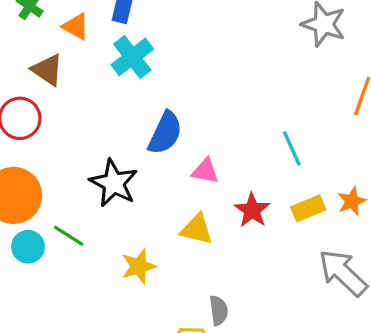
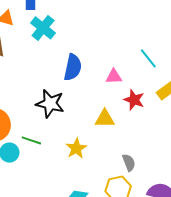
pink triangle: (205, 171) -> (114, 77), moved

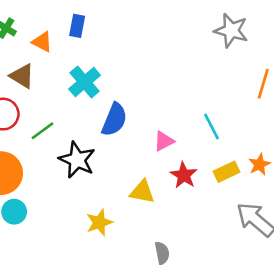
cyan cross: (43, 28) -> (85, 82), moved
pink triangle: (114, 77) -> (164, 141), turned -36
green line: (31, 140) -> (43, 131), moved, turned -66

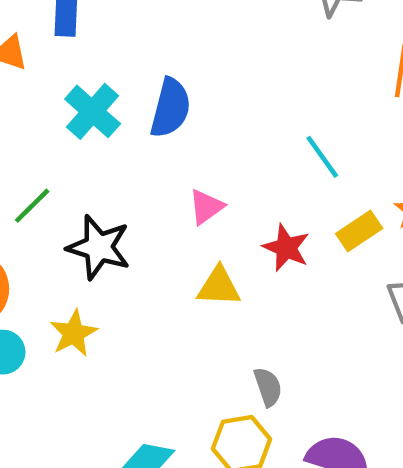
blue semicircle: (114, 120) -> (170, 108), moved
pink triangle: (164, 141) -> (206, 207), moved
yellow star: (99, 222) -> (74, 333), moved

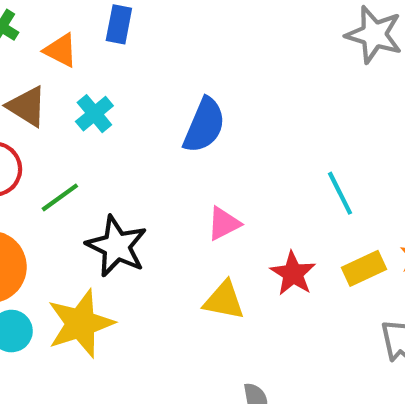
cyan cross: (93, 111) -> (94, 114), moved, size x0.7
yellow star: (74, 333) -> (81, 323), size x1.5

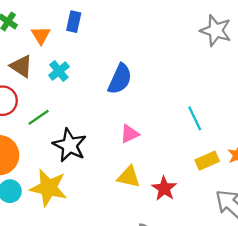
orange triangle: (61, 50) -> (41, 35), turned 30
red star: (293, 274) -> (164, 189), moved
yellow star: (81, 323) -> (49, 188), turned 30

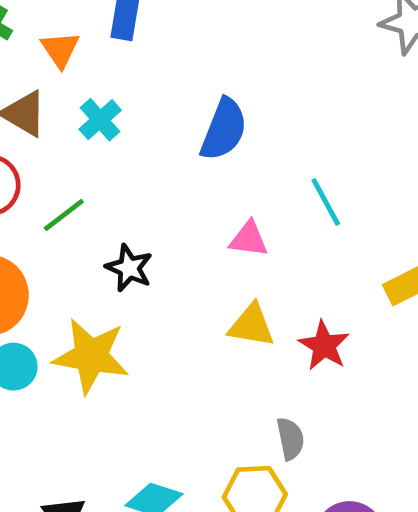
cyan line: (195, 118) -> (326, 202), moved
pink triangle: (130, 134) -> (249, 239), turned 36
black star: (70, 145) -> (129, 268), size x0.7

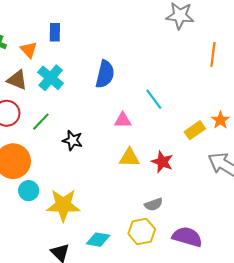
cyan cross: (100, 120) -> (51, 78), size x1.4
yellow star: (91, 356) -> (63, 205), moved
gray semicircle: (290, 439) -> (154, 204), turned 90

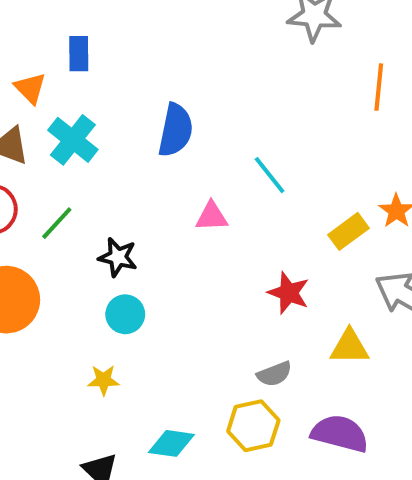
yellow triangle: (129, 158) -> (350, 347), moved
cyan circle: (29, 191) -> (125, 314), moved
yellow star: (63, 205) -> (104, 380), size x0.5

